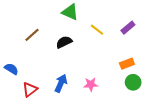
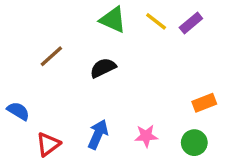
purple rectangle: (128, 28) -> (191, 23), moved
yellow line: (97, 30) -> (156, 21), moved
green circle: (133, 82) -> (194, 143), moved

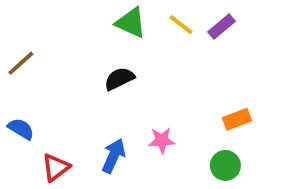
brown line: (51, 56) -> (21, 63), moved
pink star: (146, 136) -> (162, 140), moved

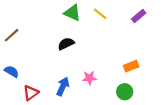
purple rectangle: (222, 27) -> (139, 16), moved

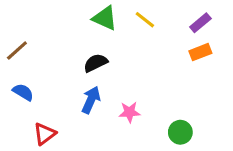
orange rectangle: (131, 66) -> (200, 52), moved
blue semicircle: (12, 71) -> (23, 92), moved
blue arrow: (63, 86) -> (91, 100), moved

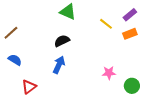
yellow line: (145, 20) -> (106, 24), moved
pink star: (129, 112) -> (109, 73), moved
green circle: (180, 132) -> (132, 86), moved

